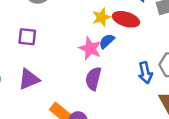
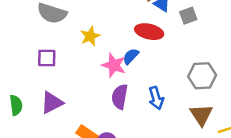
yellow star: (101, 17) -> (90, 36), moved
blue arrow: (145, 73) -> (156, 98), moved

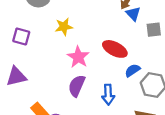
red ellipse: (149, 32) -> (115, 49), moved
blue semicircle: (131, 56) -> (132, 70), moved

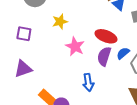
purple semicircle: (77, 86) -> (104, 56), moved
blue arrow: (108, 95) -> (88, 82), moved

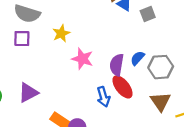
purple square: (24, 34) -> (22, 39), moved
red ellipse: (106, 36) -> (122, 87), moved, turned 40

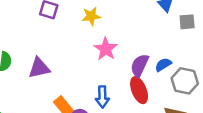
blue arrow: (103, 97) -> (102, 97), moved

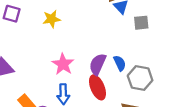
pink star: (106, 49) -> (63, 64), moved
blue semicircle: (163, 65) -> (120, 63), turned 98

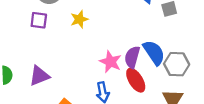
blue semicircle: (120, 63) -> (154, 53), size x1.6
pink star: (63, 64) -> (110, 62), moved

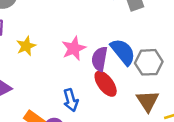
yellow star: (79, 19) -> (26, 46), moved
pink star: (110, 62) -> (74, 48), moved, turned 30

